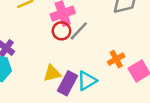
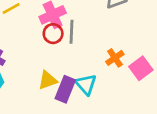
gray line: (79, 31) -> (72, 32), turned -35
cyan triangle: (87, 81) -> (86, 84), turned -35

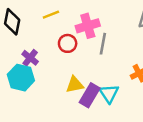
red circle: (53, 34) -> (68, 43), moved

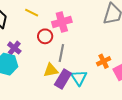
yellow line: (51, 15) -> (32, 13), turned 48
gray line: (103, 44) -> (61, 53), moved

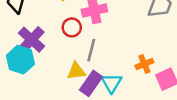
purple cross: (14, 48) -> (32, 40), size x1.5

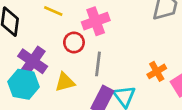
yellow triangle: (76, 71) -> (65, 82), moved

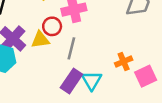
yellow triangle: (65, 82) -> (40, 40), moved

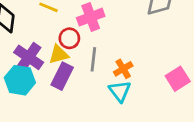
orange cross: (124, 61) -> (123, 69), moved
purple rectangle: (71, 81) -> (62, 76), moved

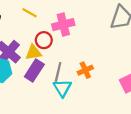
gray line: (93, 59) -> (58, 72), moved
cyan triangle: (120, 91) -> (62, 88), moved

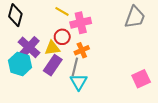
yellow line: (29, 13) -> (62, 11), moved
orange cross: (85, 70) -> (82, 50), moved

